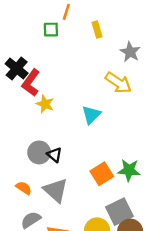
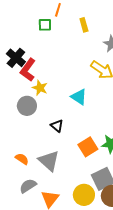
cyan triangle: (91, 115) -> (79, 97), turned -42
gray circle: (39, 152) -> (27, 106), moved
black triangle: (54, 155) -> (57, 126), moved

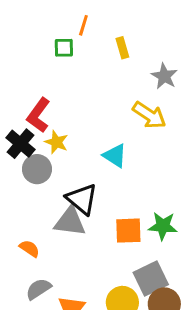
black cross: (16, 58) -> (21, 144), moved
black triangle: (57, 126) -> (82, 199), size x1.6
orange square: (88, 147) -> (128, 231), turned 30
gray triangle: (49, 161) -> (70, 222), moved, turned -35

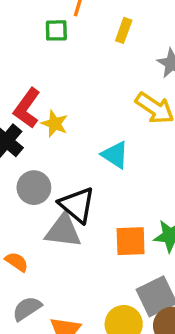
yellow rectangle: (122, 48) -> (124, 30), turned 36
yellow star: (56, 142) -> (55, 124), moved
gray circle: (37, 169) -> (34, 188), moved

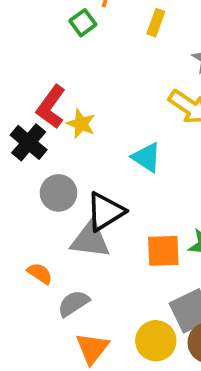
green square: (56, 30) -> (83, 23), turned -35
black triangle: (77, 205) -> (105, 212), turned 48
gray semicircle: (27, 308) -> (73, 303), moved

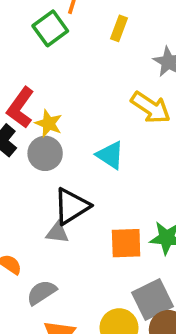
green square: (83, 23) -> (50, 28), size x1.4
gray circle: (59, 193) -> (45, 153), moved
gray triangle: (90, 240) -> (57, 233), size x0.6

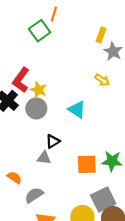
yellow rectangle: (119, 28) -> (101, 35), moved
yellow arrow: (151, 108) -> (102, 80), size x0.6
black triangle: (71, 206) -> (53, 141), size x0.6

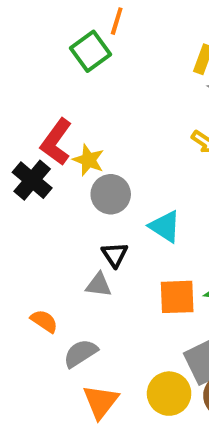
gray circle: (36, 108) -> (111, 194), moved
cyan triangle: (77, 110) -> (165, 226), moved
black triangle: (53, 141) -> (115, 255), turned -32

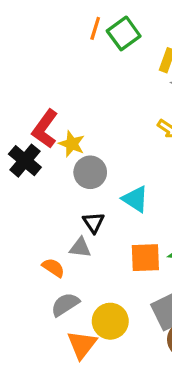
green square: (91, 51) -> (124, 33), moved
orange semicircle: (44, 321) -> (53, 268), moved
yellow circle: (169, 394) -> (110, 321), moved

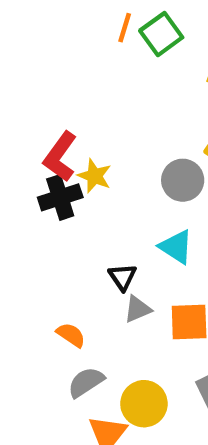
black cross: (25, 161) -> (60, 197), moved, turned 32
gray circle: (90, 172) -> (183, 180), moved
gray triangle: (80, 248) -> (138, 309), moved, turned -30

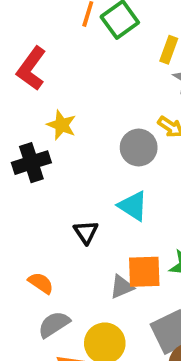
red L-shape: (60, 157) -> (31, 69), moved
yellow star: (95, 176) -> (61, 125), moved
gray triangle: (138, 309) -> (122, 287), moved

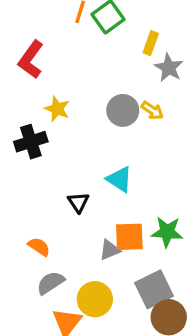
gray circle: (139, 148) -> (123, 110), moved

